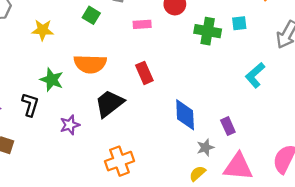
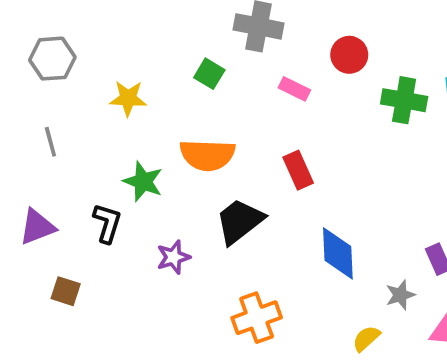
pink rectangle: (142, 24) -> (294, 89), turned 30
blue diamond: (185, 115) -> (338, 253), moved
yellow semicircle: (197, 174) -> (366, 338), moved

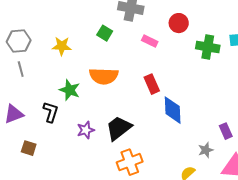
gray hexagon: (52, 59) -> (19, 41), moved
black trapezoid: (240, 221) -> (119, 128), moved
blue diamond: (338, 253) -> (173, 110), moved

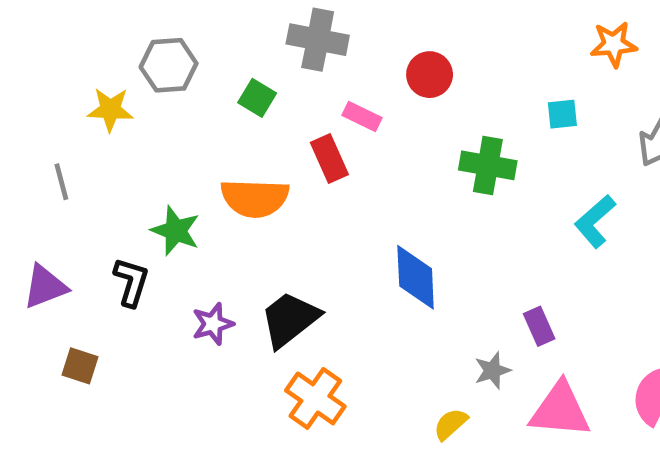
gray hexagon: (19, 41) -> (169, 65), moved
yellow star: (62, 46) -> (110, 110), moved
green cross: (208, 47) -> (488, 165), moved
red rectangle: (152, 84) -> (329, 158), moved
orange cross: (130, 162) -> (315, 398), turned -35

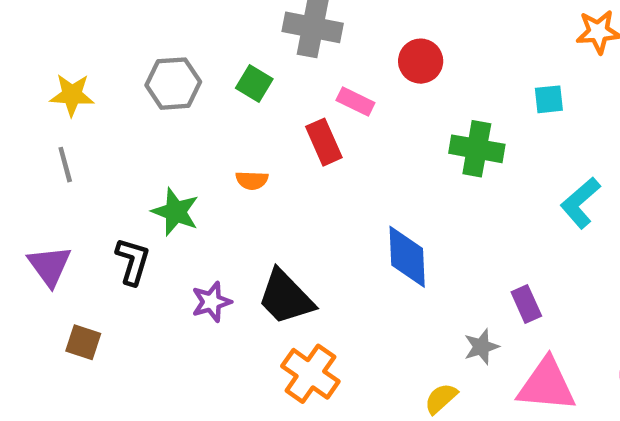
gray hexagon: (169, 65) -> (173, 84), moved
yellow star: (110, 110) -> (72, 95), moved
orange semicircle: (255, 198) -> (252, 180), size x0.5
purple triangle: (45, 287) -> (49, 266), turned -45
black trapezoid: (290, 319) -> (286, 297), turned -96

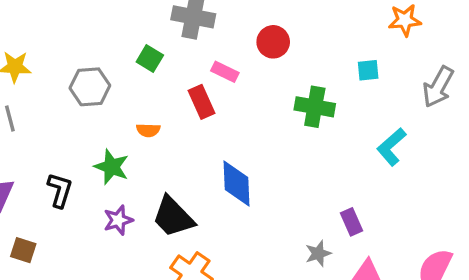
gray hexagon: (173, 84) -> (90, 87), moved
green star: (175, 212) -> (112, 167), moved
blue diamond: (407, 257) -> (236, 183), moved

